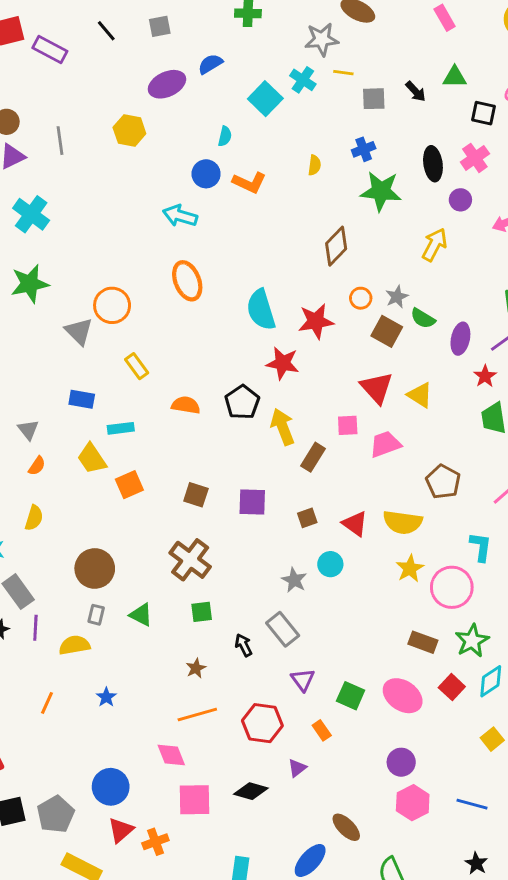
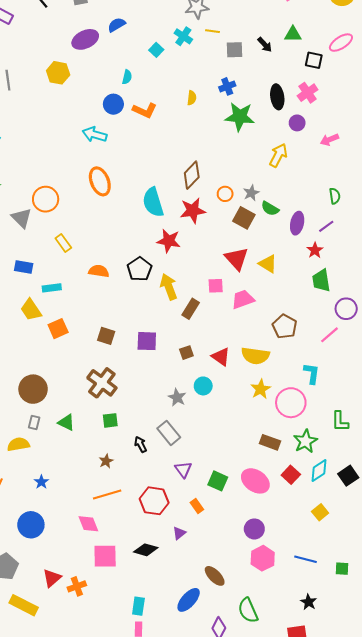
cyan square: (265, 99) -> (156, 50), size x0.6
brown diamond: (336, 246) -> (192, 175), moved
blue circle: (111, 787) -> (31, 525), moved

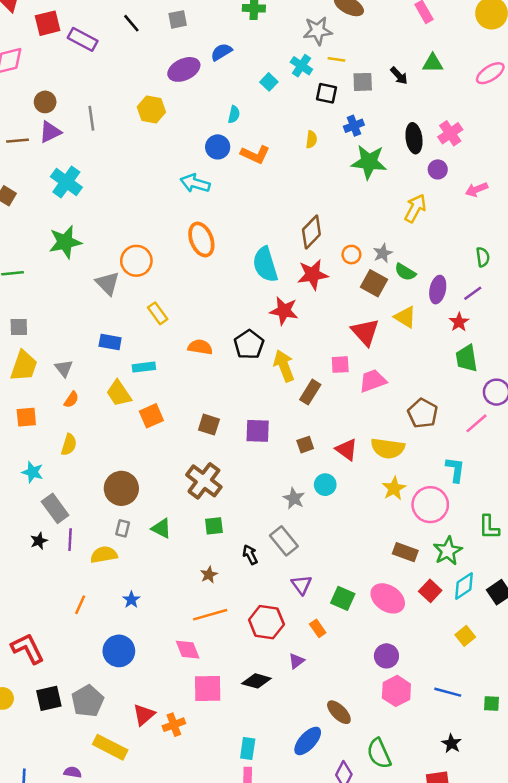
black square: (314, 60) -> (326, 93), moved
yellow triangle: (268, 264) -> (405, 317), moved

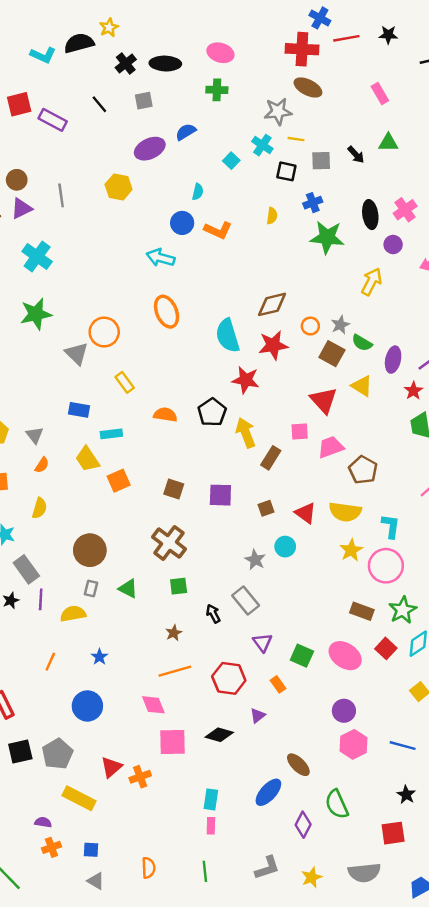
brown diamond: (311, 232) -> (272, 304), turned 32
brown pentagon: (423, 413) -> (363, 470), moved
cyan L-shape: (455, 470) -> (391, 526), moved

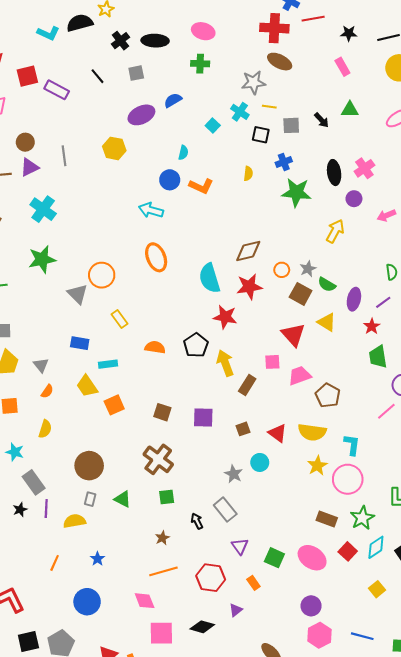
black star: (388, 35) -> (349, 33), moved

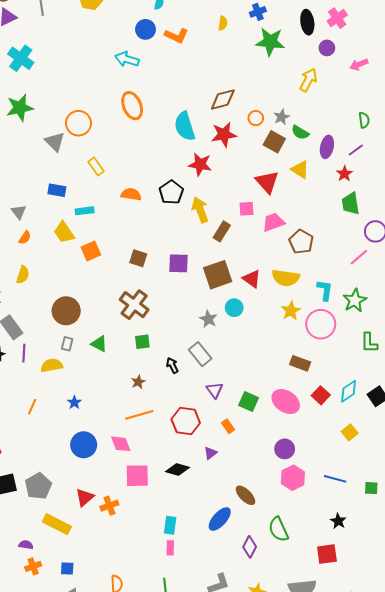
brown square: (243, 429) -> (218, 275), size x2.0
green star: (362, 518) -> (355, 300), moved
blue circle: (87, 602) -> (84, 445), moved

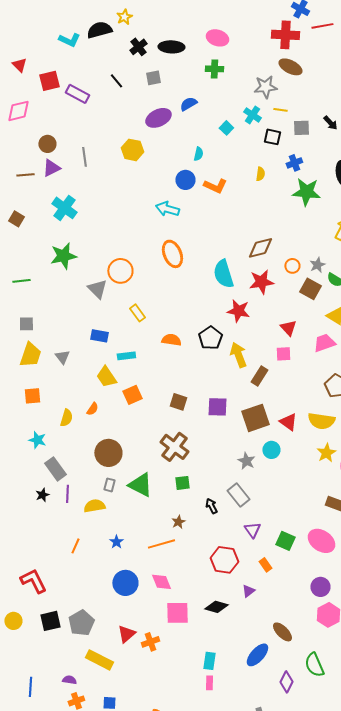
red triangle: (267, 182) -> (288, 328), moved, size x0.7
pink trapezoid: (273, 222) -> (324, 343), moved
orange semicircle: (25, 238) -> (92, 409), moved
green triangle: (99, 344) -> (140, 485), size x1.5
orange line: (139, 415) -> (161, 544), moved

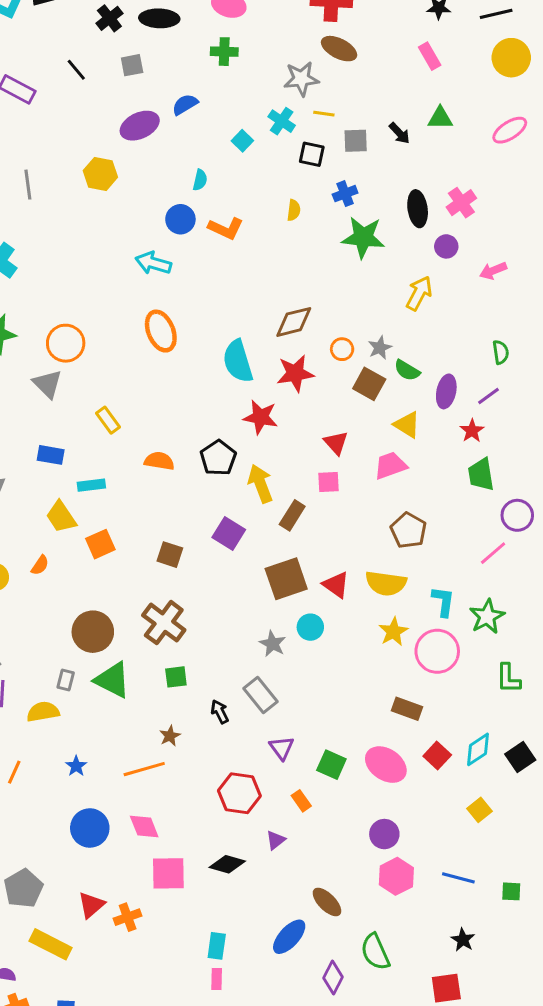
orange circle: (120, 271) -> (66, 343), moved
purple square: (217, 407) -> (229, 533), moved, turned 30
brown circle: (108, 453) -> (93, 632), moved

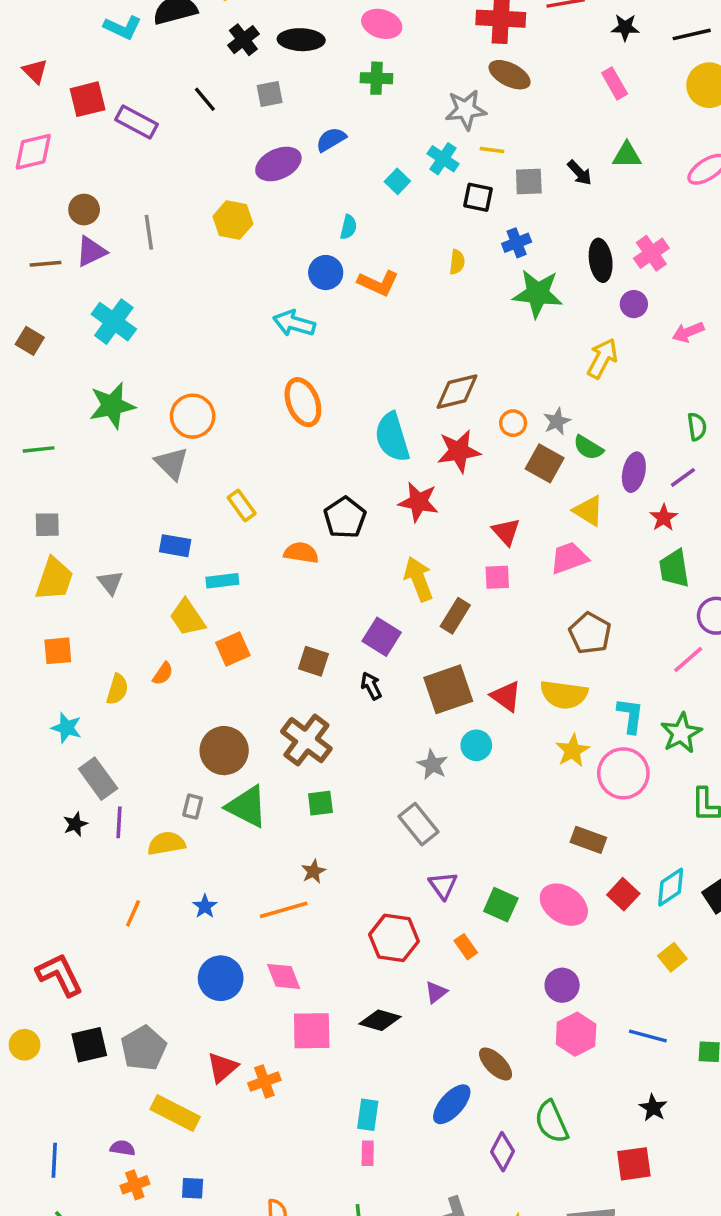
black pentagon: (218, 458) -> (345, 518), moved
black arrow: (220, 712) -> (371, 686), moved

